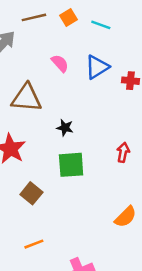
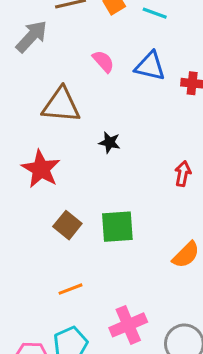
blue triangle: (97, 67) -> (150, 66), turned 45
green square: (71, 165) -> (117, 227), moved

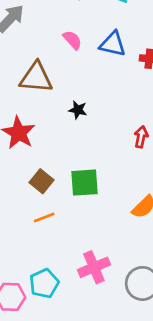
orange line: (71, 289) -> (44, 218), moved

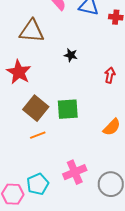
black star: (78, 110) -> (71, 55), moved
brown square: (41, 181) -> (36, 108), size x1.4

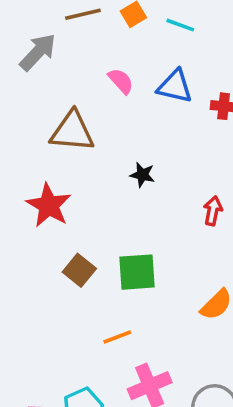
brown square: (36, 108) -> (79, 270), size x0.7
orange line: (38, 135) -> (117, 337), moved

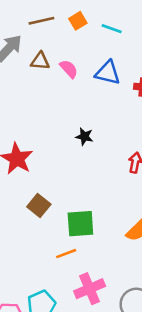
brown triangle: (72, 131) -> (40, 61), moved, size x0.6
green square: (137, 272) -> (80, 224), moved

